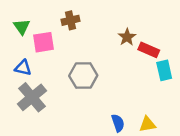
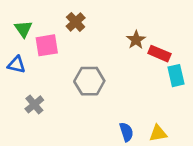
brown cross: (70, 20) -> (76, 22), turned -30
blue triangle: (23, 68) -> (16, 65), moved
gray cross: (32, 97) -> (34, 104), size x0.6

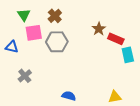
green triangle: (23, 29) -> (24, 15), moved
gray hexagon: (89, 81) -> (57, 42), moved
blue semicircle: (126, 132) -> (69, 96), moved, turned -56

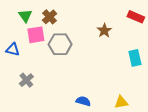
brown cross: (55, 16) -> (50, 17), moved
red rectangle: (116, 39) -> (136, 17), moved
blue semicircle: (69, 96) -> (83, 101), moved

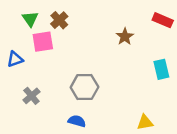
gray hexagon: (60, 44) -> (84, 87), moved
blue triangle: (13, 50) -> (15, 59), turned -32
blue semicircle: (83, 101) -> (77, 121), moved

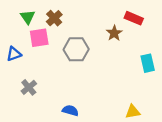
red rectangle: (163, 20) -> (134, 18), moved
gray hexagon: (84, 87) -> (76, 49), moved

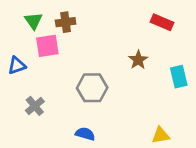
brown cross: (54, 18) -> (66, 22), turned 35
brown star: (114, 33) -> (138, 60), moved
gray hexagon: (76, 49) -> (92, 88), moved

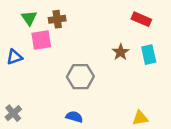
cyan rectangle: (179, 77) -> (149, 55), moved
gray cross: (35, 106) -> (13, 113), moved

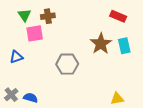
brown star: (121, 52) -> (101, 44), size x1.5
blue triangle: (14, 57) -> (16, 57), moved
blue semicircle: (74, 117) -> (31, 98), moved

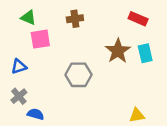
green triangle: (24, 15) -> (28, 18), turned -32
brown cross: (48, 16) -> (75, 19), moved
gray cross: (11, 95) -> (19, 96), moved

